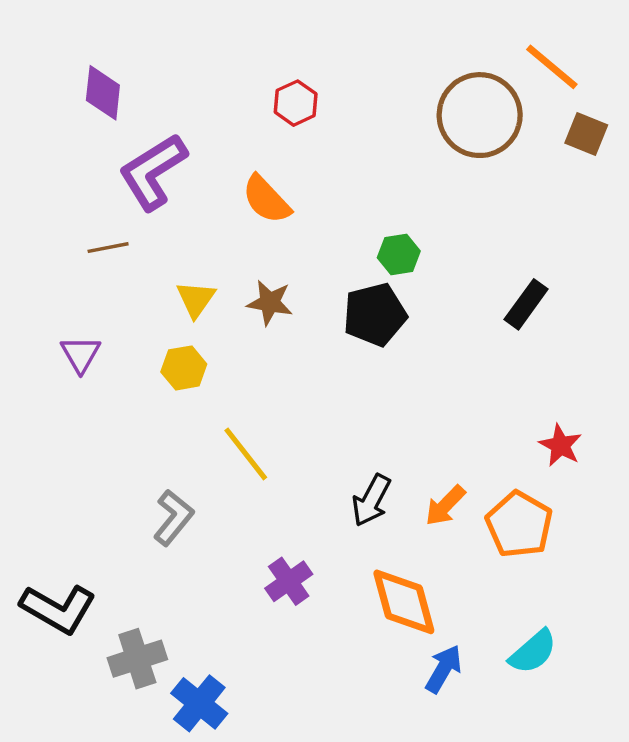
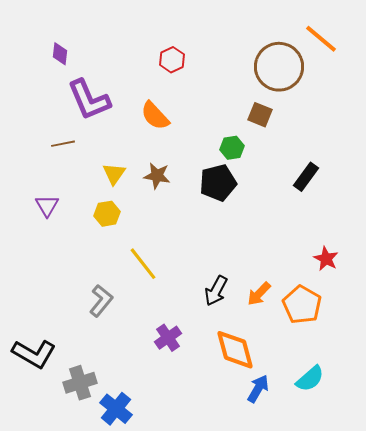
purple diamond: (103, 93) -> (60, 54), size x0.7
brown square: (586, 134) -> (260, 115), moved
purple L-shape: (153, 172) -> (89, 100), turned -81

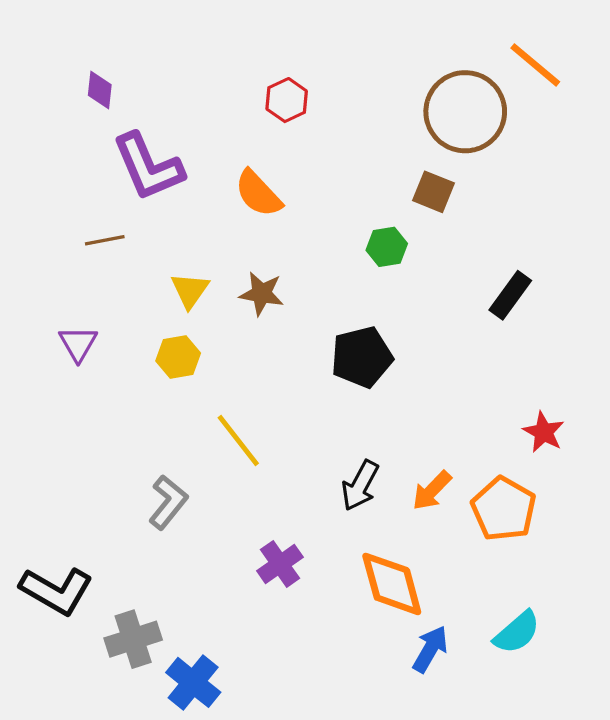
black pentagon: (218, 183) -> (362, 357), moved

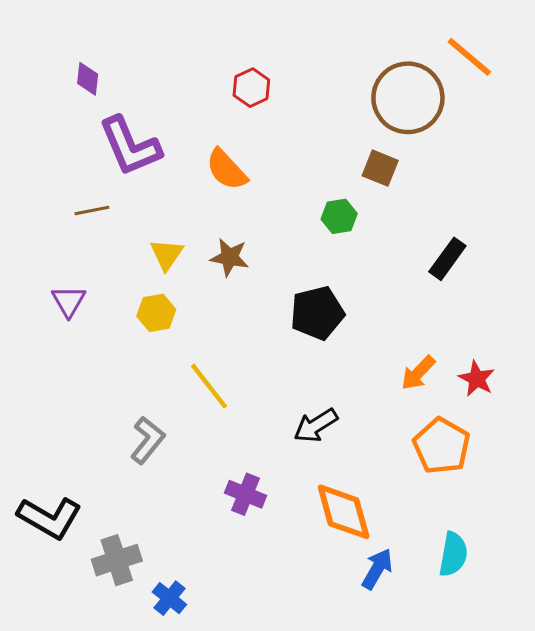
black arrow: (360, 486) -> (316, 426), turned 30
orange arrow: (432, 491) -> (418, 373), moved
purple cross: (280, 564) -> (246, 494), turned -33
cyan semicircle: (517, 632) -> (453, 554), turned -39
blue cross: (193, 682) -> (169, 598), size x0.7

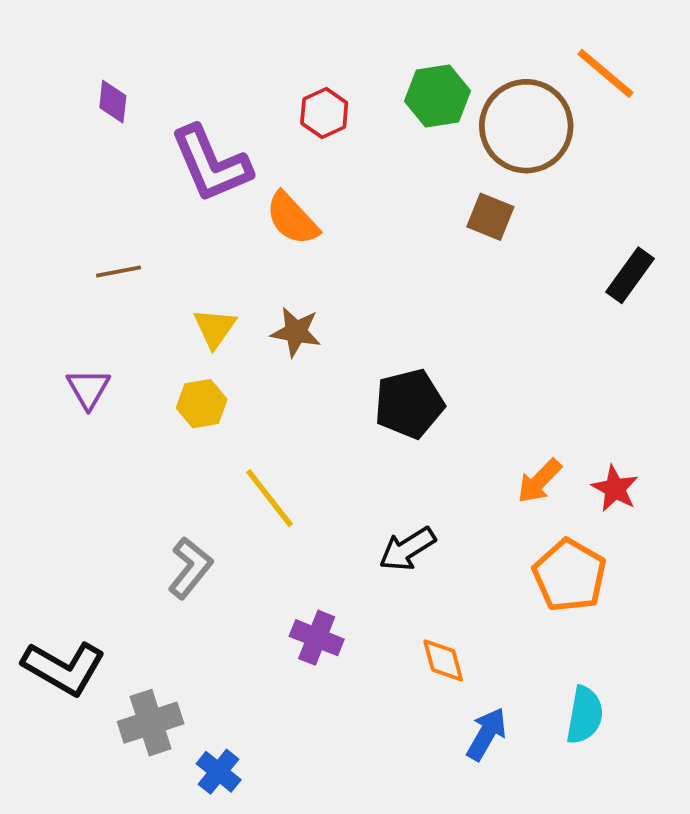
purple L-shape: (130, 146) -> (211, 164), moved
green hexagon: (339, 216) -> (437, 96), moved, size x1.4
black rectangle: (447, 259) -> (630, 275), moved
orange diamond: (344, 512) -> (443, 660), size x0.6

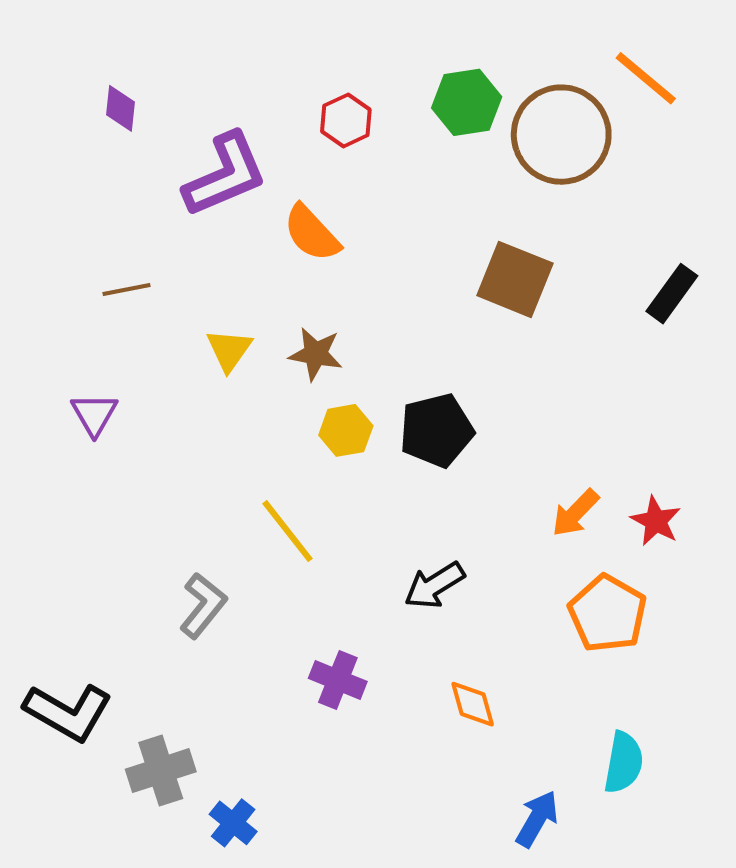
purple L-shape: (211, 164) -> (225, 175), turned -90
brown square: (490, 217) -> (515, 279), moved, size x1.5
yellow hexagon: (202, 404) -> (346, 430), moved
blue arrow: (487, 734) -> (537, 819), moved

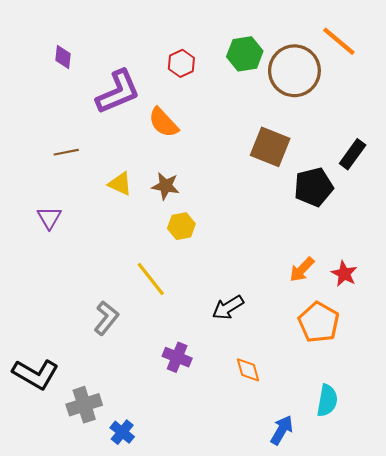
yellow triangle: (229, 350) -> (120, 184), turned -40
black pentagon: (436, 430) -> (313, 187), moved

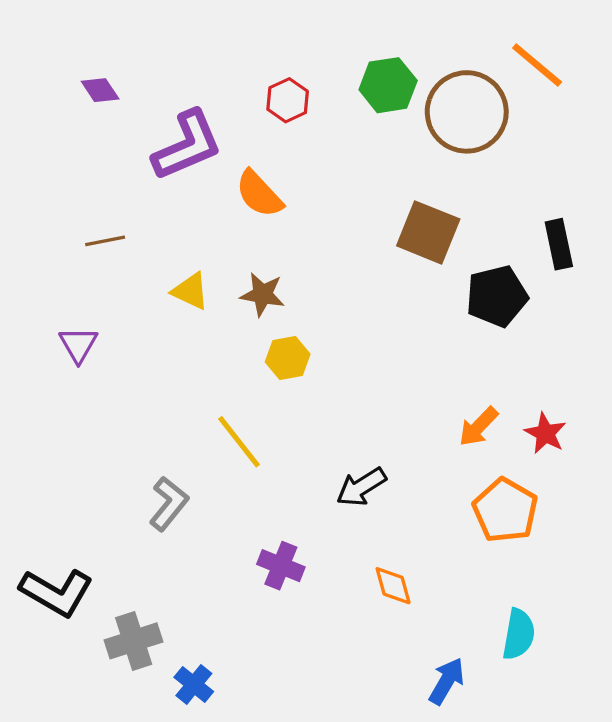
purple diamond: (63, 57) -> (100, 90), turned -40
black rectangle: (353, 154) -> (559, 244), turned -48

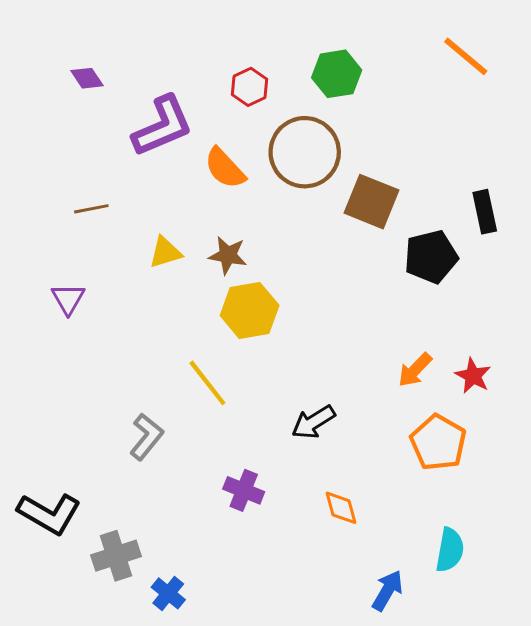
brown circle: (467, 112) -> (305, 152), moved
yellow triangle: (190, 291) -> (165, 252), turned -42
yellow hexagon: (288, 358) -> (250, 310), size x1.5

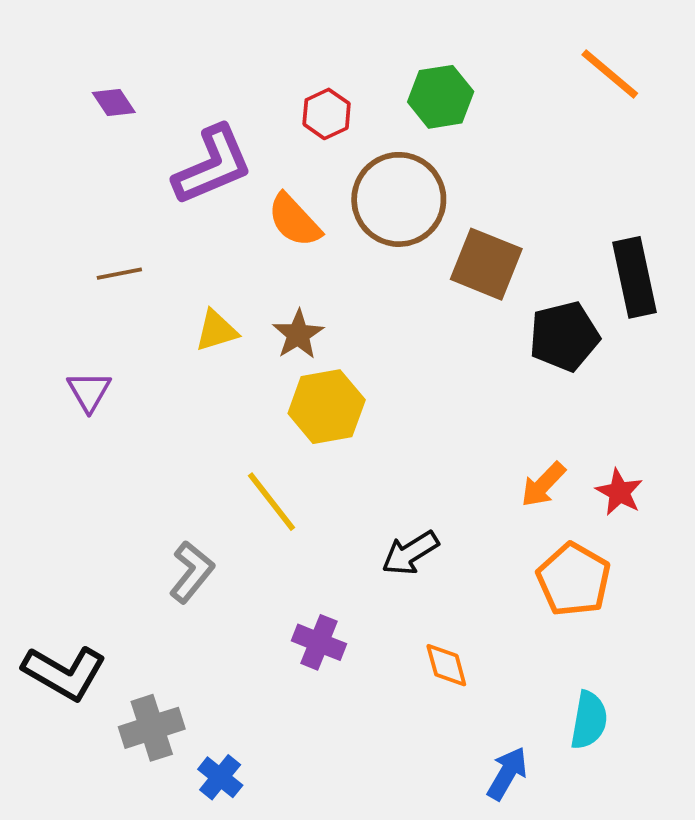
black rectangle: (485, 212) -> (634, 277), size x1.4
brown star: (228, 255) -> (298, 334), turned 30

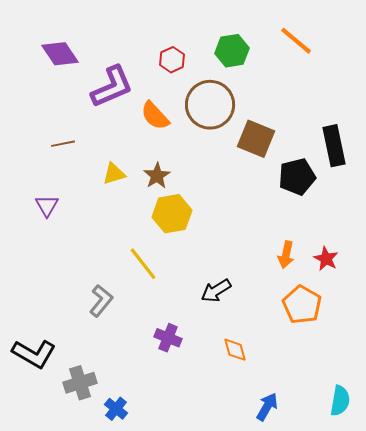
orange line: (610, 74) -> (296, 41), moved
purple diamond: (114, 103) -> (60, 54), size x1.6
orange arrow: (543, 485) -> (286, 255), turned -32
cyan semicircle: (589, 720) -> (340, 401), moved

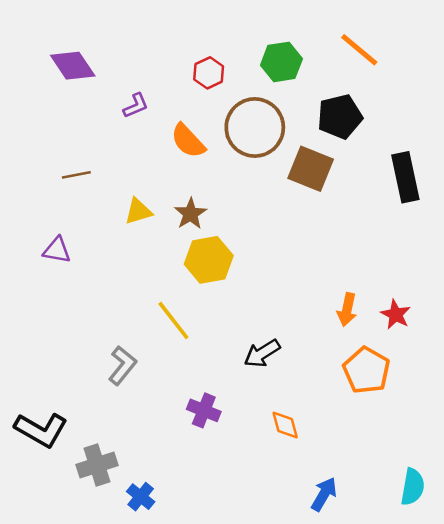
purple L-shape: (112, 87) -> (136, 106), size x0.5
black pentagon: (297, 177) -> (340, 117), moved
purple triangle: (47, 206) -> (57, 250), turned -50

